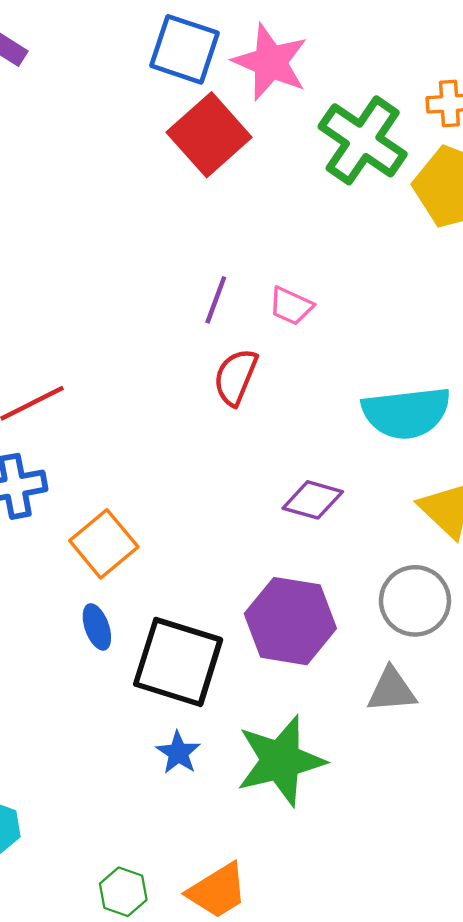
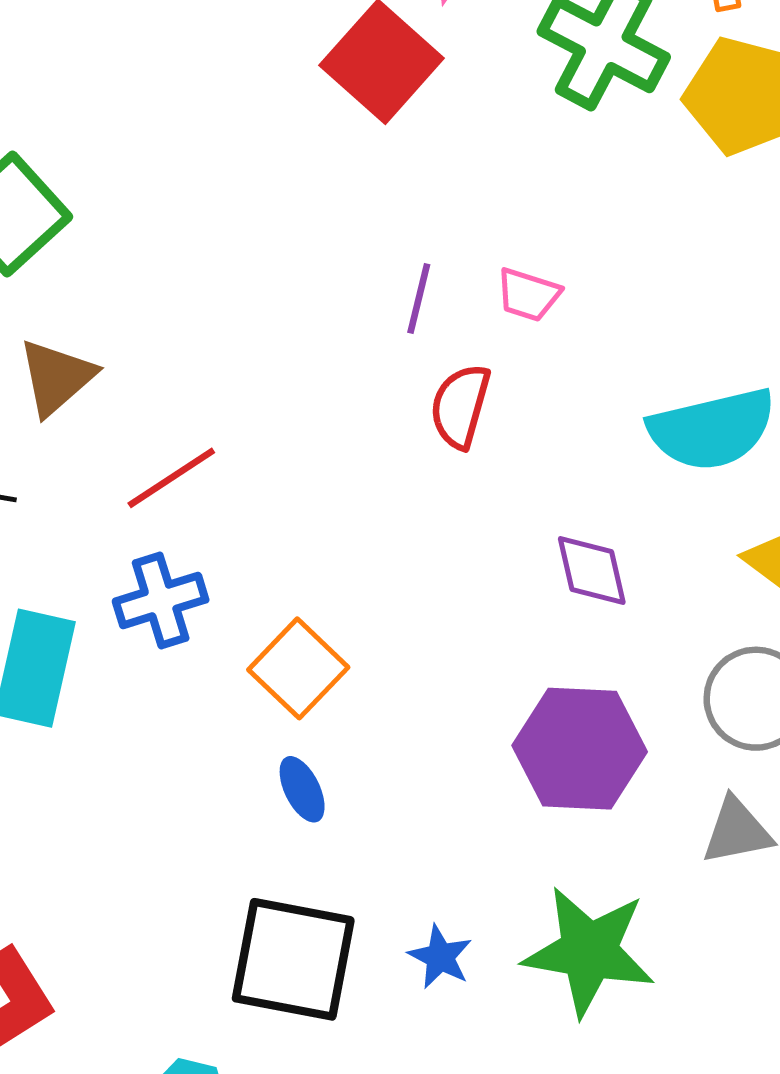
purple diamond: (313, 500) -> (592, 570), turned 68
black square: (178, 662) -> (293, 959), moved
green star: (281, 761) -> (589, 951), turned 30

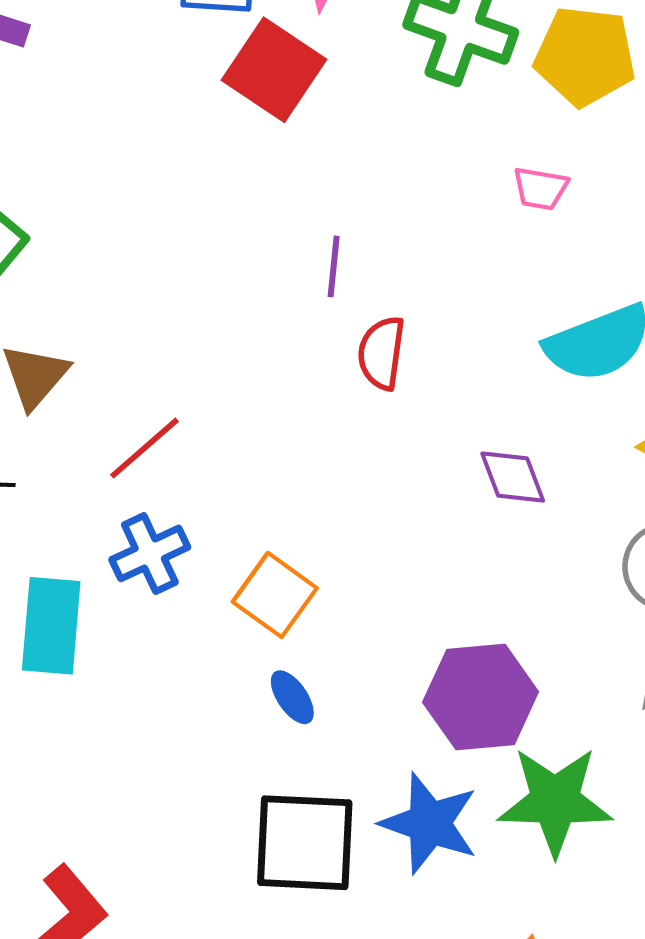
pink trapezoid: (528, 295) -> (540, 188), moved
purple hexagon: (580, 749) -> (481, 697), moved
blue star: (440, 957) -> (429, 823), size x1.8

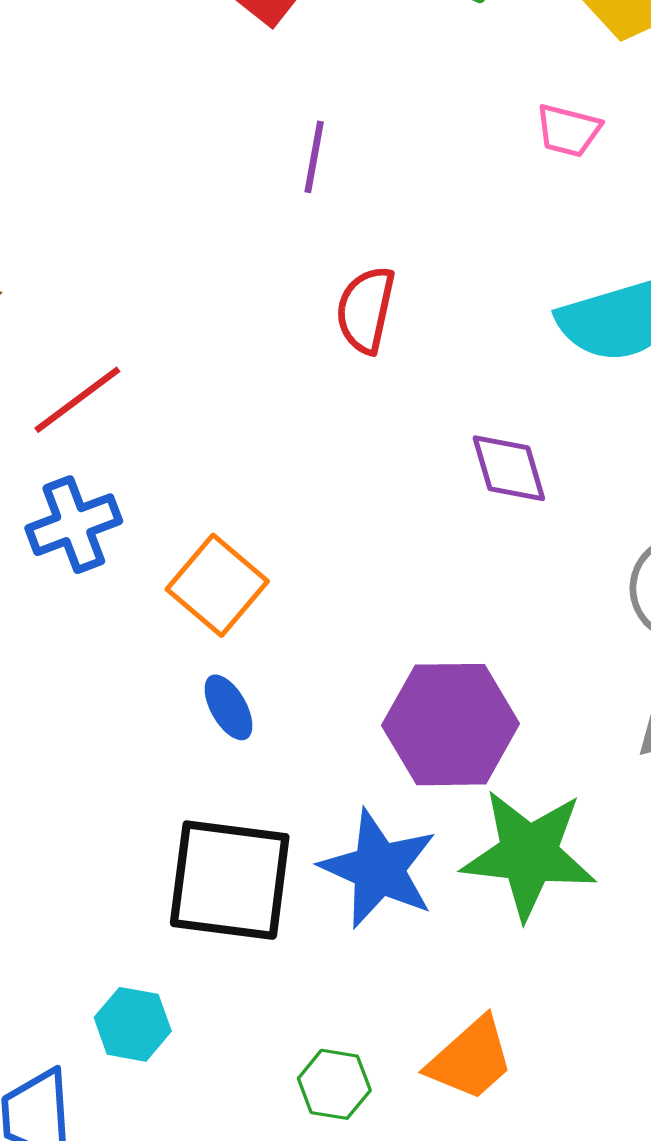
purple line: (334, 266) -> (314, 157), moved

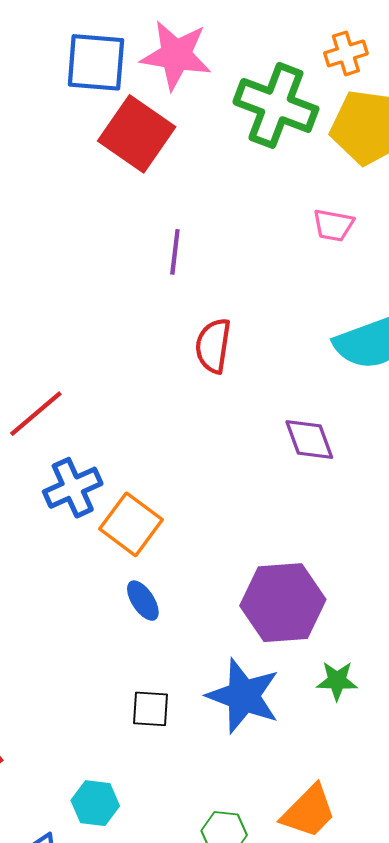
blue cross: (74, 525) -> (73, 488), moved
green star: (529, 854) -> (337, 681), size x0.5
black square: (230, 880) -> (150, 709), size x0.5

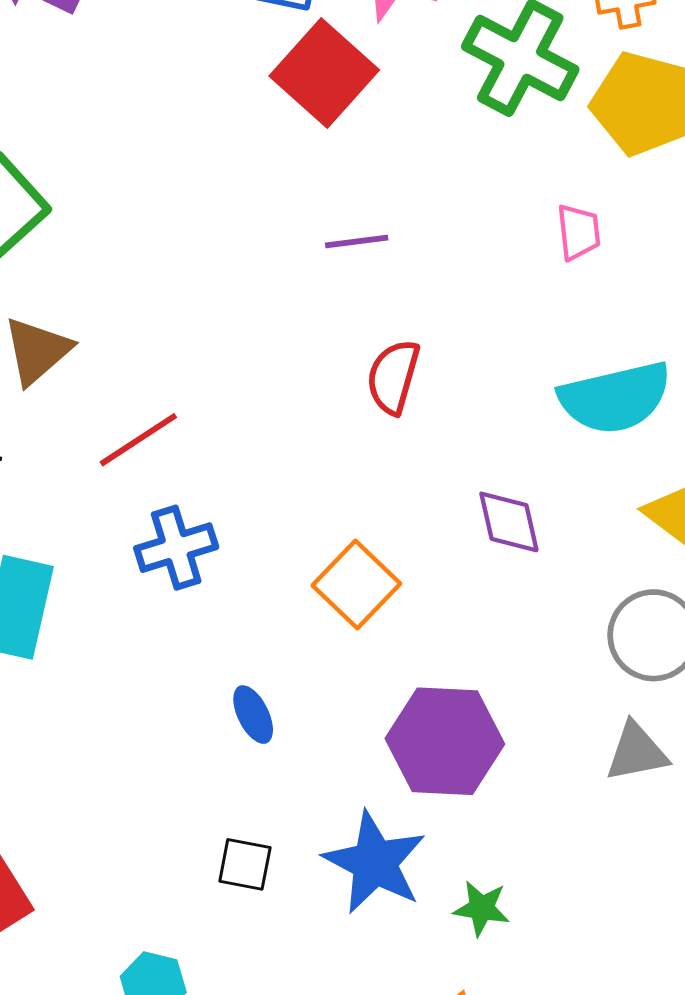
pink trapezoid: (333, 225) -> (579, 232), turned -114
purple line: (175, 252) -> (357, 241), turned 69
orange square: (131, 524) -> (356, 584), moved
green star: (337, 681) -> (481, 908), moved

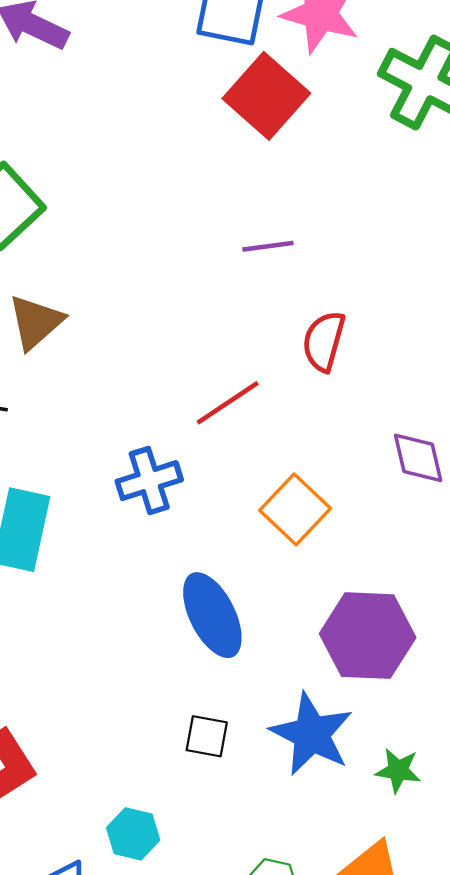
purple line: (357, 241) -> (268, 246), moved
red line: (138, 440) -> (228, 403), moved
blue ellipse: (253, 715) -> (212, 615), size x1.8

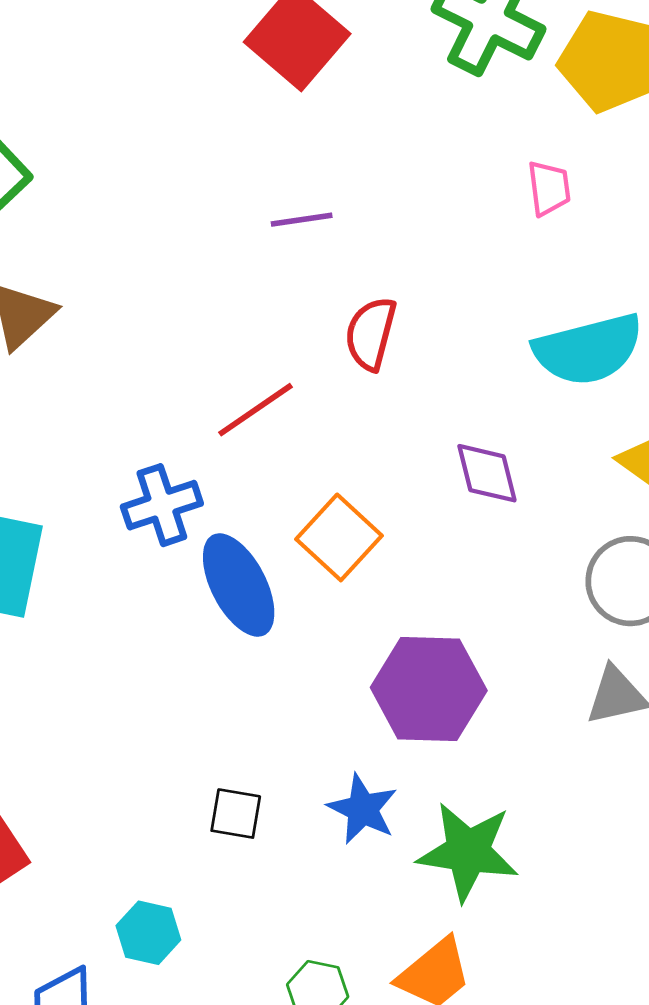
blue ellipse: (212, 615) -> (239, 585), moved
blue star: (312, 734) -> (363, 809), size x0.7
green star: (398, 770) -> (468, 852), size x1.8

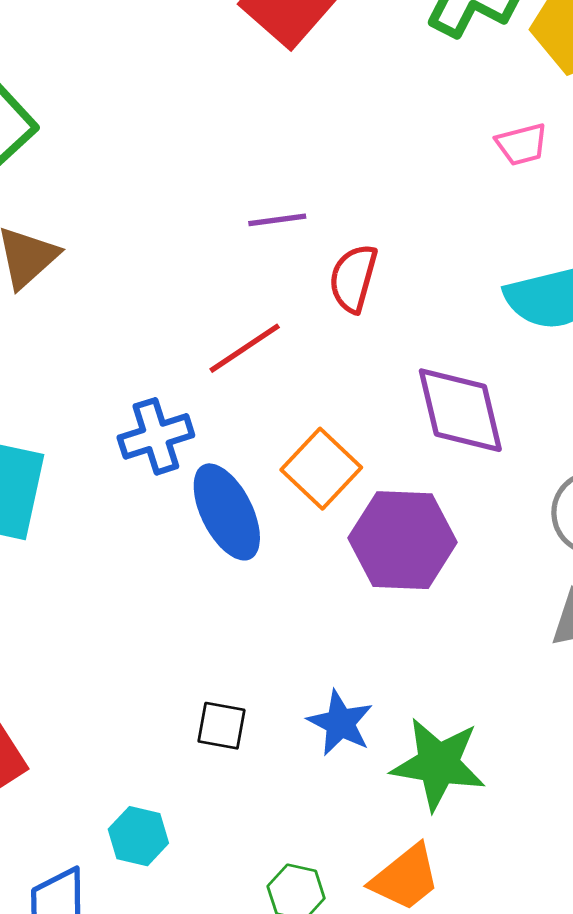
pink trapezoid: (549, 188) -> (522, 144), turned 82
purple line: (302, 220) -> (277, 220), moved
purple diamond: (487, 473) -> (460, 410), size x1.5
purple hexagon: (429, 689) -> (403, 540), moved

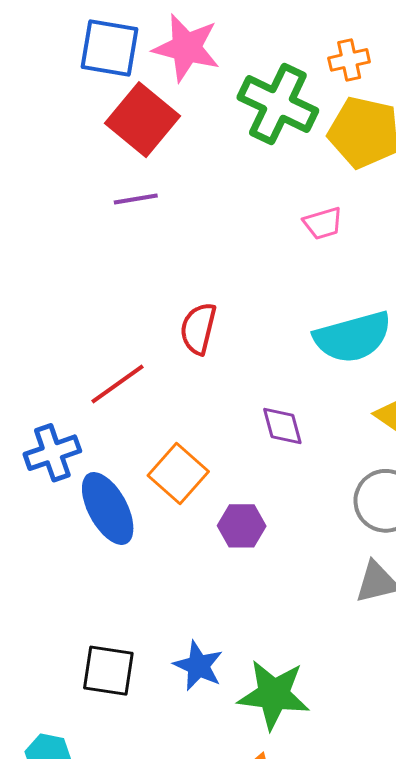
purple line: (277, 220) -> (136, 199), moved
purple diamond: (460, 410) -> (282, 426), size x0.6
purple hexagon: (403, 540) -> (242, 526), size x0.6
black square: (222, 726) -> (108, 671), size x1.4

